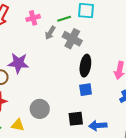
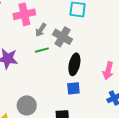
pink cross: (33, 18) -> (24, 14), size x1.5
green line: (64, 19) -> (42, 50), moved

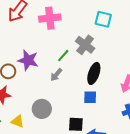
gray arrow: (41, 30) -> (56, 75), moved
green line: (42, 50) -> (63, 56), turned -40

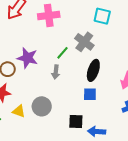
gray arrow: (56, 75) -> (56, 72), turned -32
yellow triangle: (18, 121) -> (19, 111), moved

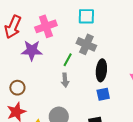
cyan square: (102, 16) -> (86, 16), moved
purple star: (27, 58) -> (32, 50), moved

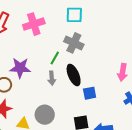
purple star: (32, 50) -> (20, 68), moved
black ellipse: (101, 70) -> (74, 75), moved, turned -30

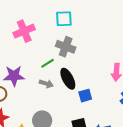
green line: (55, 58) -> (48, 63), turned 32
gray arrow: (52, 78) -> (46, 84), turned -64

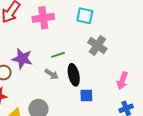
gray cross: (66, 47) -> (97, 45), moved

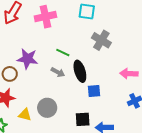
green line: (58, 55) -> (63, 52), turned 48
pink arrow: (122, 81) -> (129, 74), turned 78

